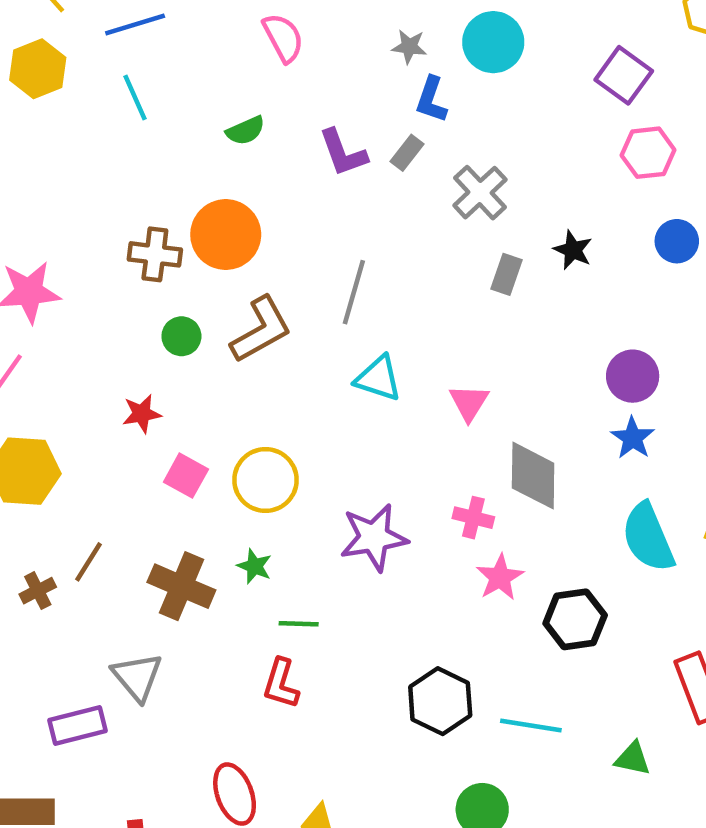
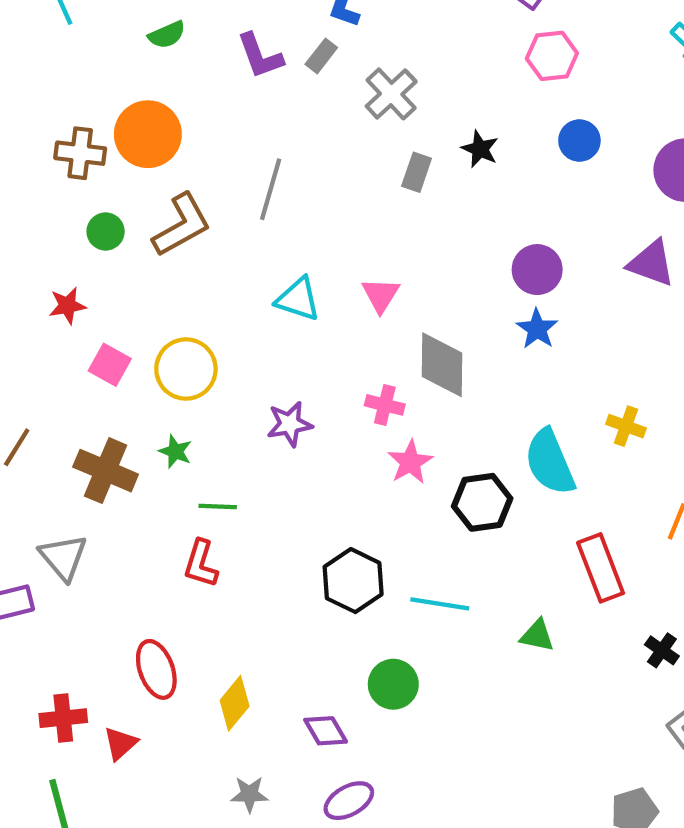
cyan triangle: (378, 378) -> (298, 299), moved
purple star: (374, 538) -> (290, 424), size x0.7
cyan semicircle: (648, 538) -> (550, 462), moved

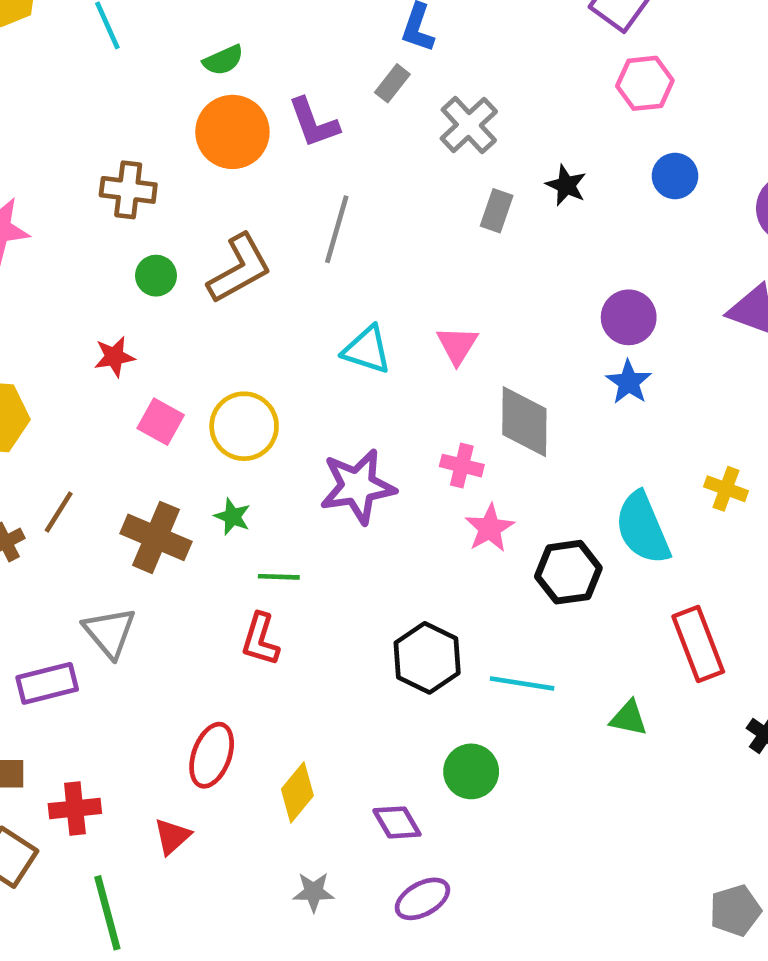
purple L-shape: (260, 56) -> (314, 123), moved
orange circle: (148, 134) -> (232, 132), moved
purple star: (290, 424) -> (358, 486), size x1.5
red ellipse: (156, 669) -> (212, 755), turned 40
red cross: (63, 718) -> (75, 809), moved

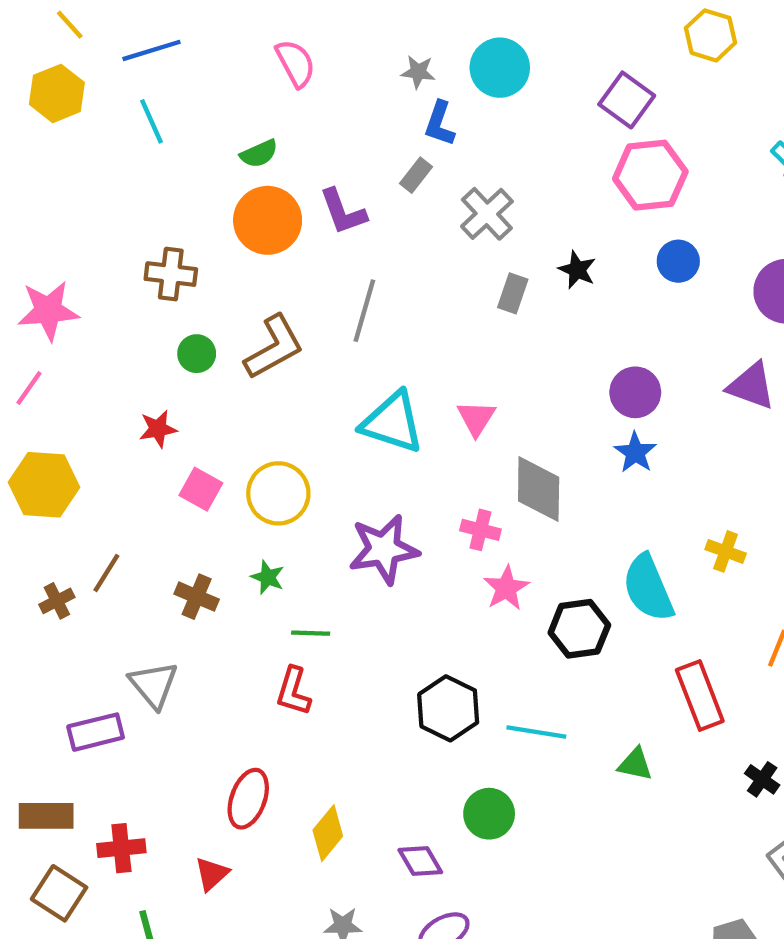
pink hexagon: (645, 83) -> (650, 175), size x1.4
cyan triangle: (367, 350) -> (392, 422), size x1.4
brown cross: (156, 537) -> (197, 597), size x0.7

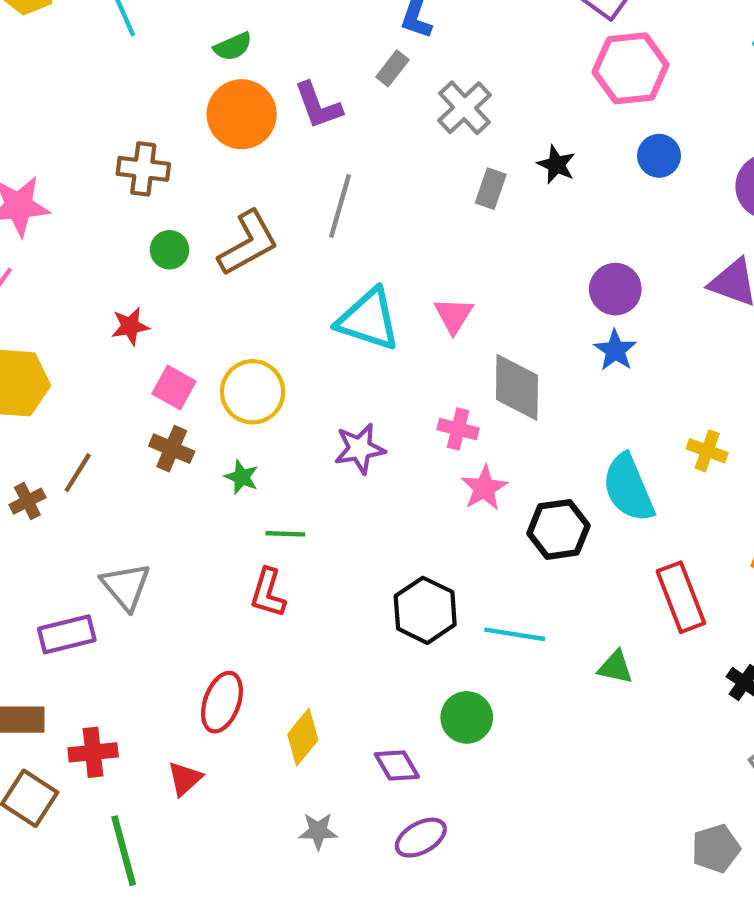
purple star: (384, 549) -> (360, 449), size x0.7
brown cross: (197, 597) -> (172, 449), moved

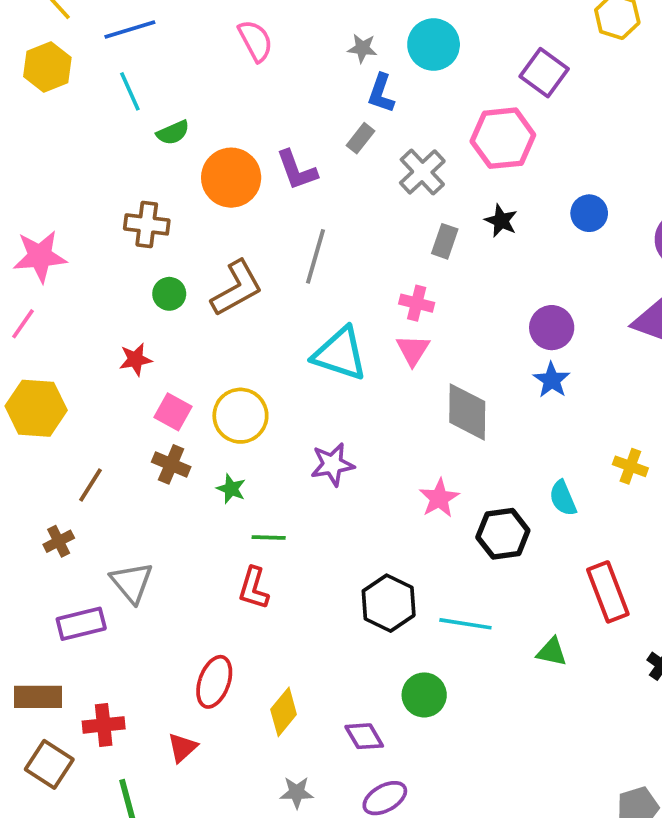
green semicircle: (233, 47) -> (173, 133), moved
pink hexagon: (631, 68) -> (503, 138), moved
pink cross: (458, 429) -> (417, 303), moved
cyan semicircle: (628, 488) -> (563, 498), size x0.6
brown cross: (27, 501) -> (59, 541), moved

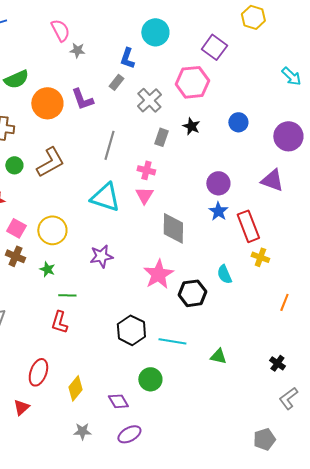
gray star: (362, 48) -> (77, 50), moved
green semicircle: (173, 133) -> (16, 79), size x1.4
gray line: (315, 256) -> (109, 145), moved
pink star: (439, 498) -> (158, 274), size x1.4
red rectangle: (608, 592) -> (248, 226), moved

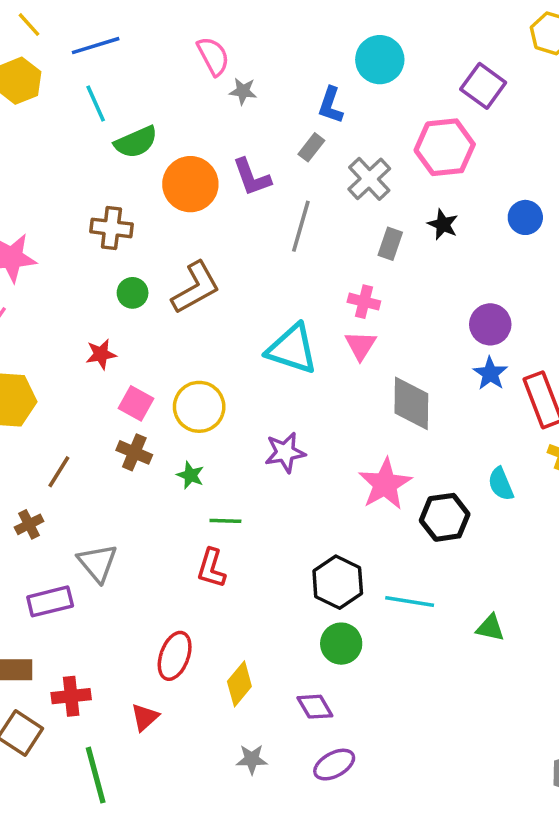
gray line: (109, 145) -> (301, 226), moved
green circle: (150, 379) -> (341, 644), moved

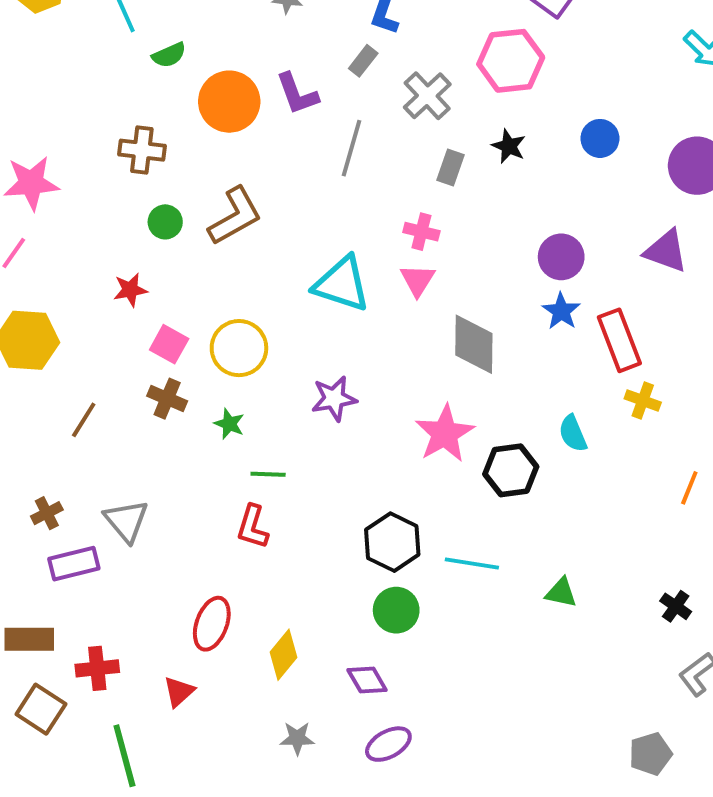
green semicircle: (136, 142) -> (169, 55), size x0.7
brown cross: (29, 524) -> (47, 513), moved

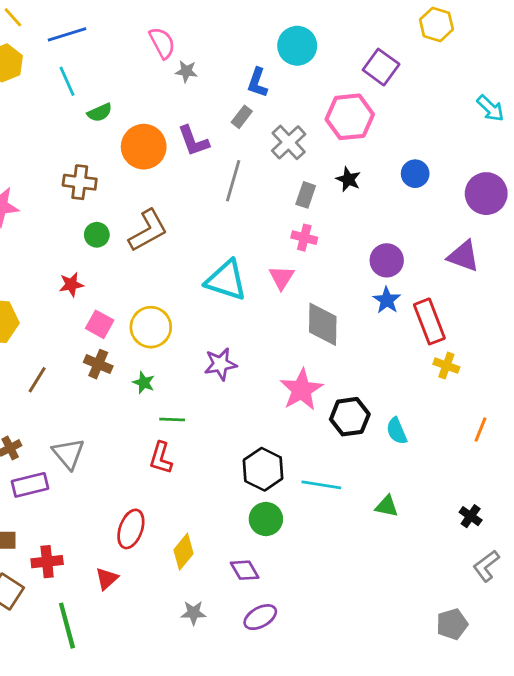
pink cross: (421, 232) -> (304, 238), moved
cyan semicircle: (573, 433) -> (397, 431), moved

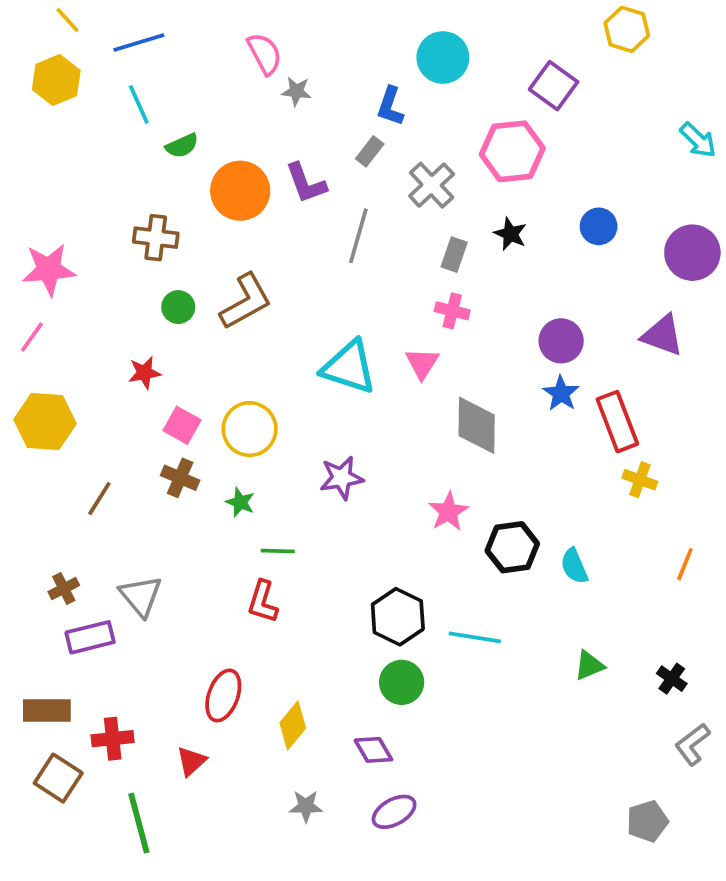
pink star: (301, 390) -> (448, 512), size x0.7
green triangle: (387, 506) -> (589, 665), moved, turned -35

